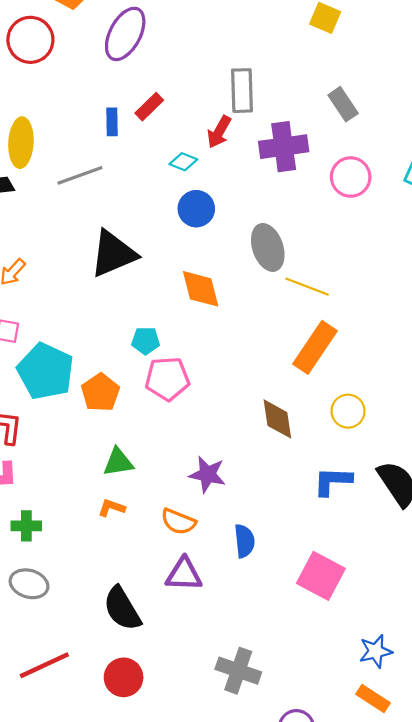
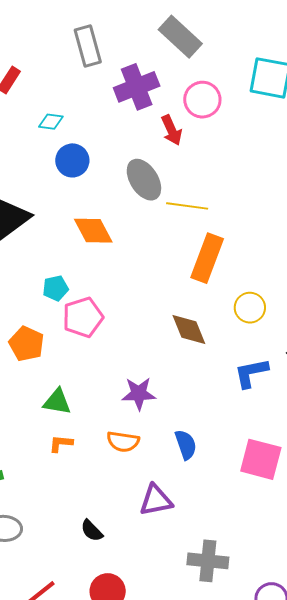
gray rectangle: (343, 104) -> (180, 37), size x1.4
red arrow: (219, 132) -> (172, 130), moved, turned -40
green triangle: (118, 462) -> (57, 402), turned 32
purple triangle: (184, 574) -> (156, 500), moved
black semicircle: (122, 609) -> (92, 531), size x0.6

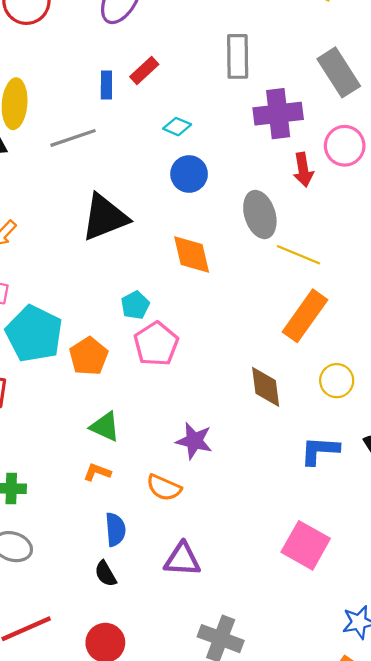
cyan pentagon: (55, 288) -> (135, 305), turned -30
pink pentagon: (83, 317) -> (156, 344), turned -30
blue semicircle: (186, 445) -> (115, 529), moved

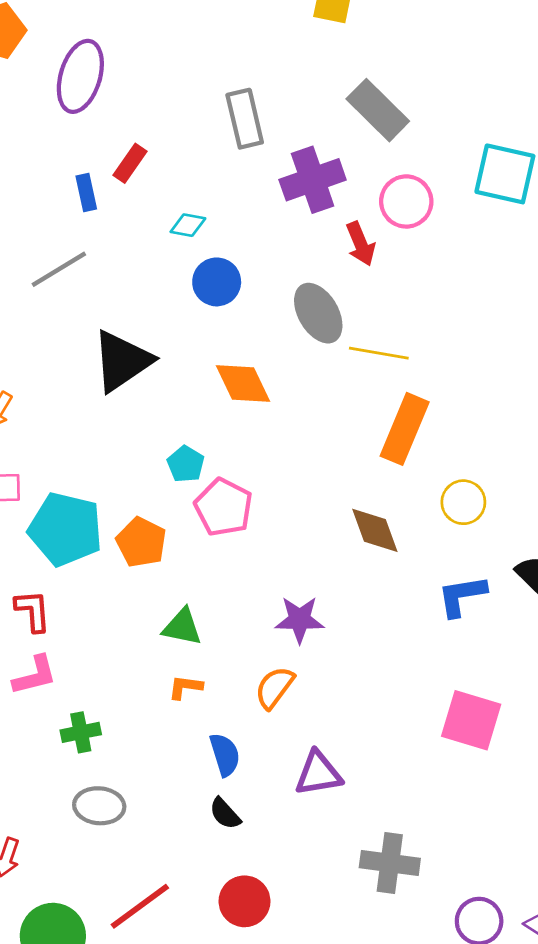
orange semicircle: (164, 488) -> (274, 688), turned 116

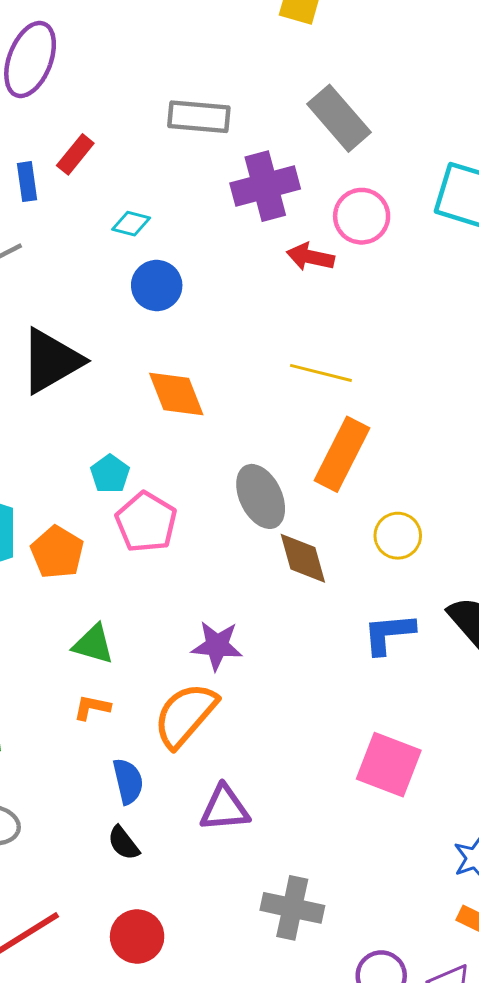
gray rectangle: (245, 119) -> (199, 117), turned -76
red arrow: (361, 244) -> (310, 257), turned 120
gray ellipse: (318, 313) -> (261, 496), moved
orange semicircle: (274, 688) -> (185, 715), size x1.5

